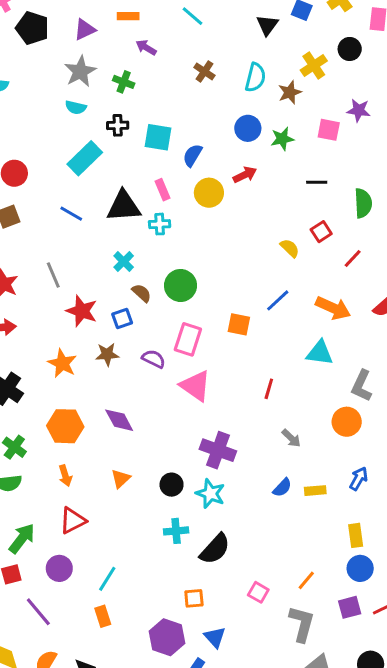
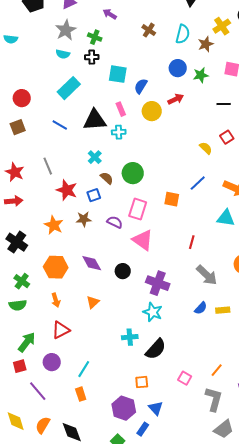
black cross: (118, 125) -> (92, 57), moved
gray arrow: (291, 438) -> (207, 275), size x1.6
black circle: (172, 485) -> (123, 271), moved

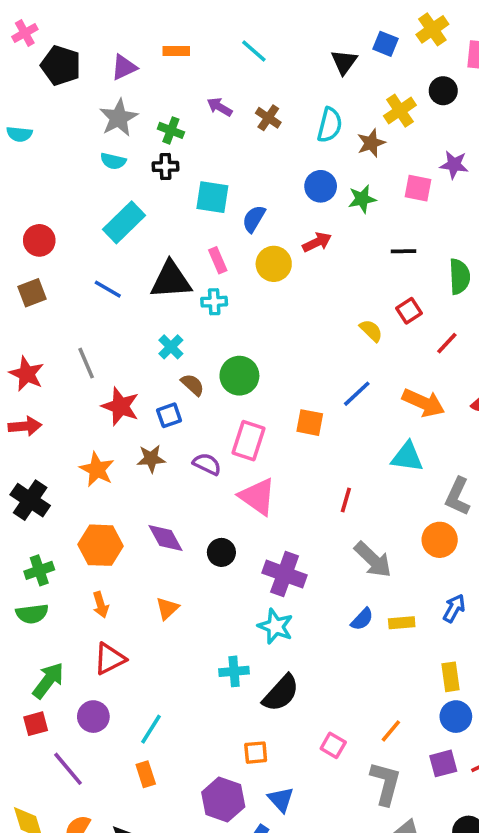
purple arrow: (110, 14) -> (220, 107), moved
green cross: (22, 281) -> (39, 570), turned 35

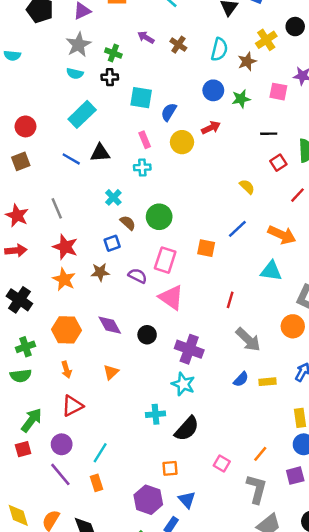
black triangle: (171, 280) -> (100, 153), moved, size x0.7
red square: (409, 311) -> (278, 163), moved
red star: (120, 406) -> (65, 247), moved
purple line: (68, 769) -> (60, 474), moved

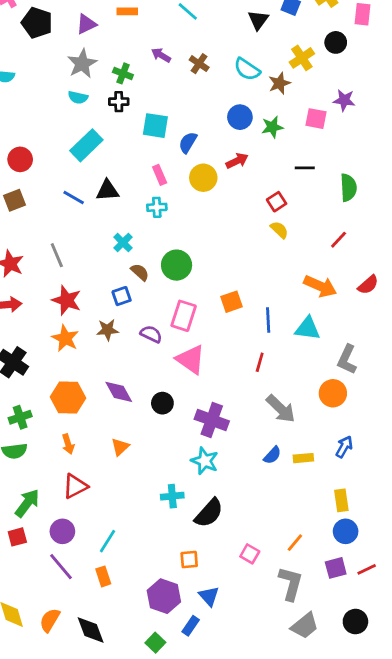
cyan semicircle: (219, 49) -> (247, 69), turned 110
red square: (278, 163) -> (277, 202), moved
blue line: (237, 229) -> (268, 320), moved, turned -50
orange square: (206, 248) -> (231, 302), turned -30

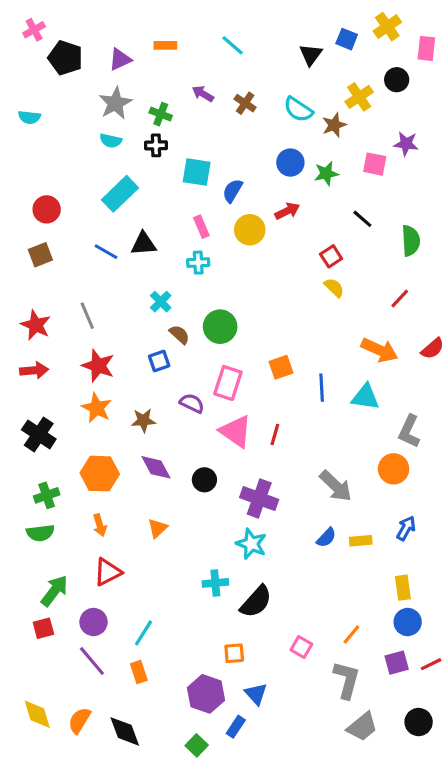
black line: (305, 168) -> (362, 219), turned 42
brown star: (107, 330) -> (144, 420), moved
red line: (260, 362) -> (275, 434), moved

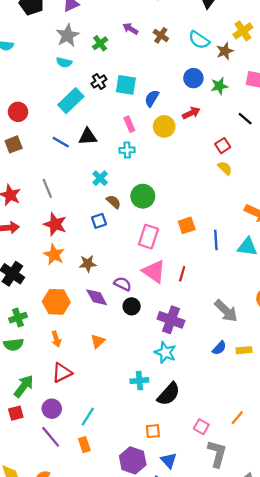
green cross: (161, 114) -> (100, 43), turned 32
black cross: (156, 145) -> (99, 81), moved, turned -32
purple semicircle: (192, 403) -> (123, 284), moved
gray L-shape: (347, 680) -> (217, 454), moved

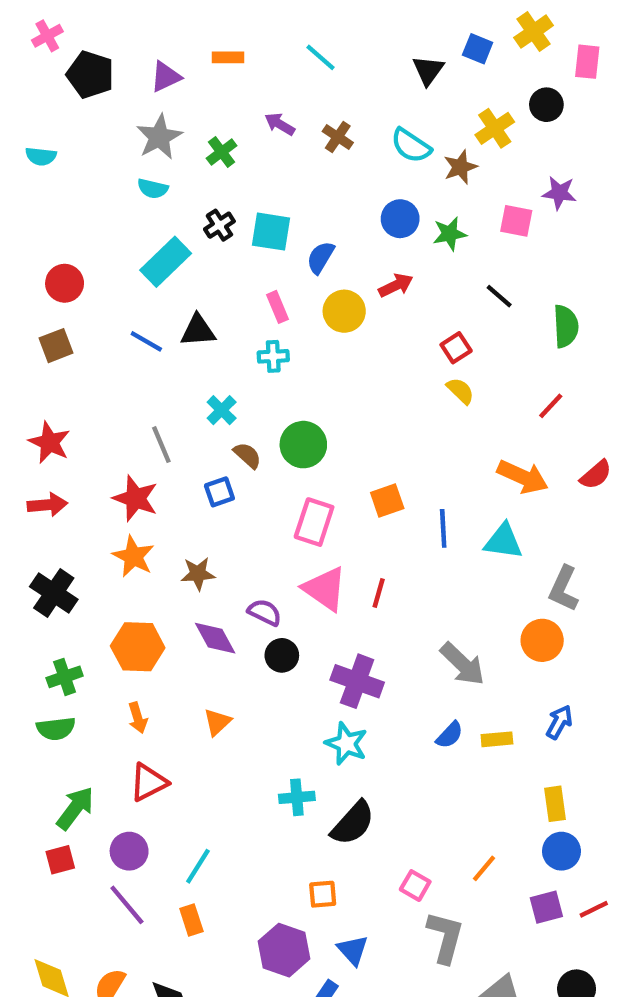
gray line: (47, 188) -> (161, 445), moved

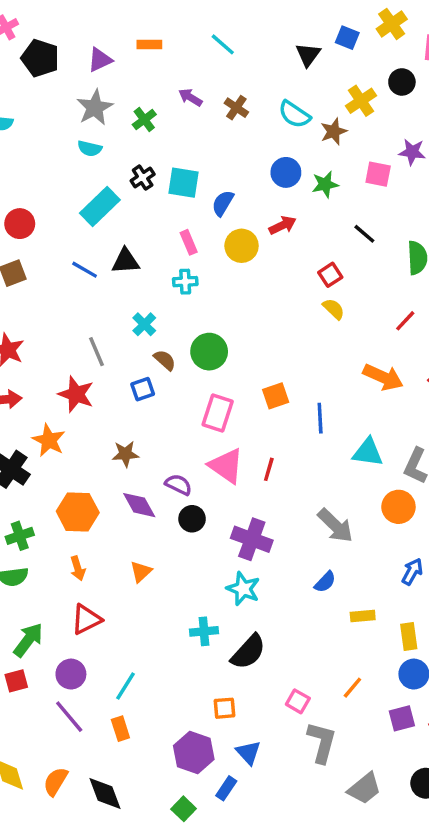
cyan triangle: (503, 541) -> (368, 452), moved
orange star: (133, 556) -> (49, 440), moved
yellow rectangle: (497, 739) -> (363, 616), moved

